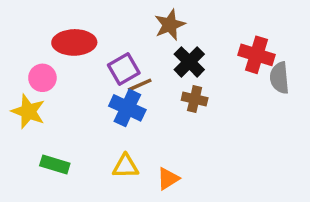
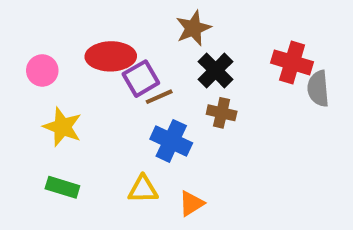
red ellipse: (74, 42) -> (111, 56), moved
pink circle: (42, 78) -> (42, 70), moved
blue cross: (127, 108) -> (171, 141), moved
yellow star: (28, 111) -> (62, 127), moved

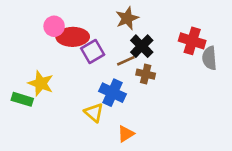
pink circle: (42, 70) -> (54, 26), moved
brown line: (159, 97) -> (126, 61), moved
green rectangle: (62, 187) -> (22, 99), moved
yellow triangle: (143, 189) -> (94, 113), moved, turned 42

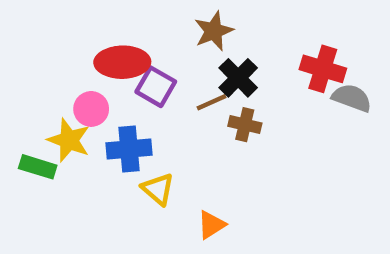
pink circle: (54, 26) -> (91, 109), moved
purple square: (93, 51) -> (156, 87), turned -30
gray semicircle: (209, 58) -> (352, 98), turned 115
blue cross: (113, 93) -> (129, 149), moved, turned -30

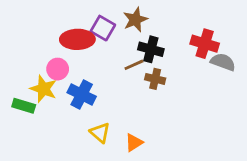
black cross: (238, 78) -> (151, 49), turned -30
purple square: (156, 87) -> (103, 28), moved
blue cross: (129, 149) -> (82, 94), turned 32
yellow triangle: (158, 189) -> (100, 133), moved

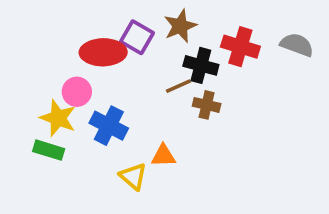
red cross: (205, 44) -> (240, 47), moved
gray semicircle: (223, 62) -> (297, 45), moved
green rectangle: (24, 106) -> (49, 150), moved
orange triangle: (134, 143) -> (163, 156), moved, turned 30

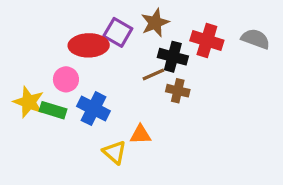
yellow star: (58, 118) -> (29, 102), moved
green rectangle: (49, 150) -> (53, 110), moved

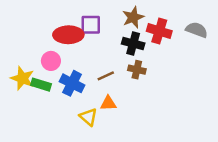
brown star: (155, 23) -> (133, 17), moved
purple square: (118, 32) -> (91, 25), turned -30
brown line: (153, 75) -> (106, 76), moved

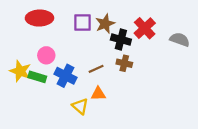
brown star: (133, 17) -> (105, 24), moved
gray semicircle: (197, 30) -> (180, 40), moved
red cross: (159, 31) -> (145, 28), turned 30
red ellipse: (68, 35) -> (39, 18), moved

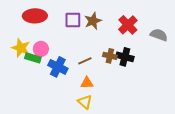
black cross: (121, 40) -> (125, 57), moved
yellow star: (20, 71) -> (21, 48), moved
green rectangle: (37, 77) -> (33, 58), moved
yellow triangle: (80, 106) -> (85, 102), moved

